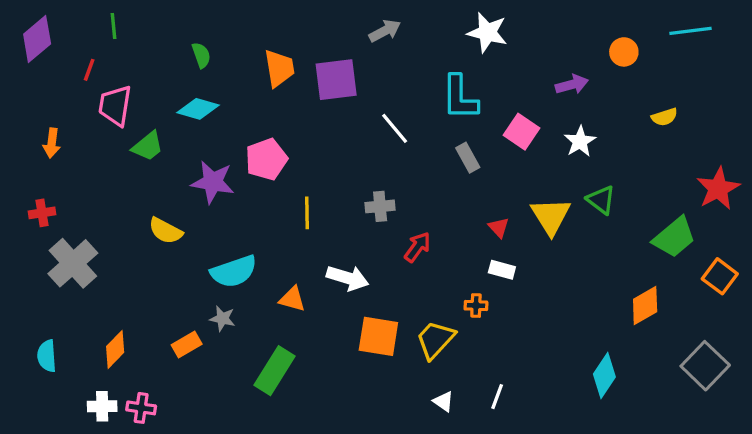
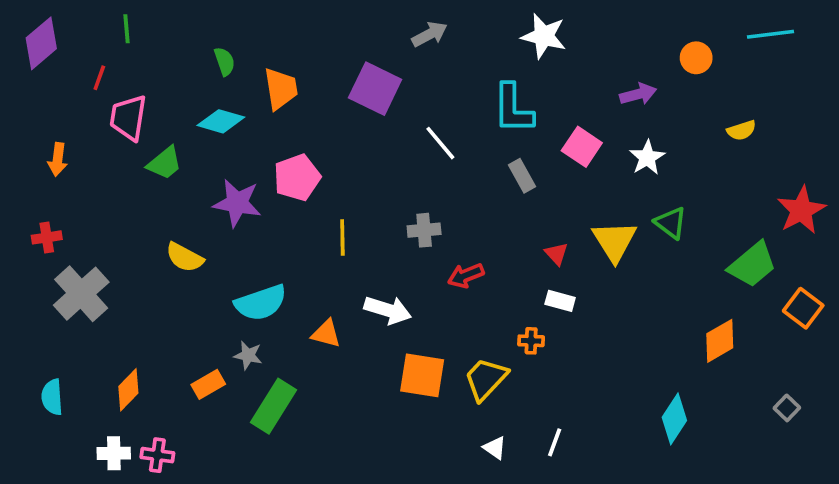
orange trapezoid: (279, 68) -> (281, 89), moved
purple square: (336, 80) -> (375, 89), turned 33
red arrow: (417, 247) -> (466, 276), turned -148
gray square: (705, 366) -> (787, 408), size x0.5
green rectangle: (274, 371) -> (273, 406), moved

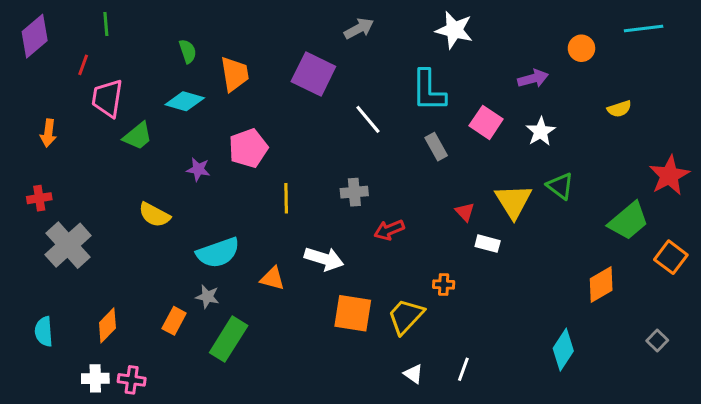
purple star: (237, 203) -> (198, 169), size x0.6
white rectangle: (560, 301) -> (488, 244), moved
orange rectangle: (208, 384) -> (174, 321), turned -32

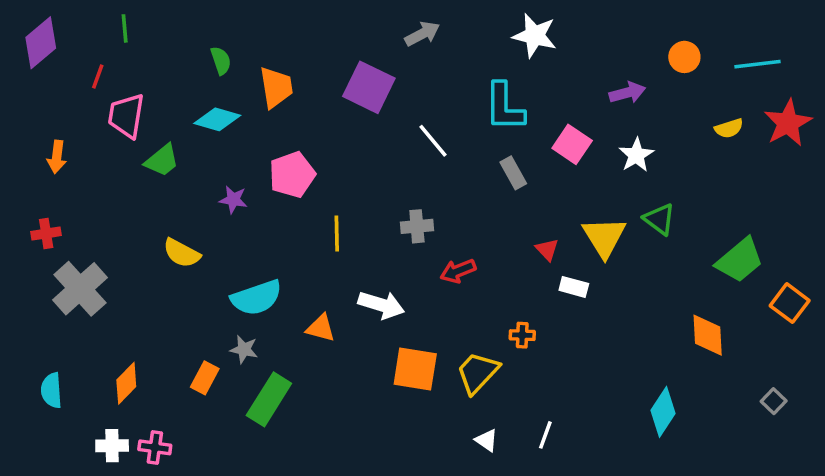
cyan line: (644, 29) -> (758, 64), moved
red star: (669, 175) -> (788, 123), moved
orange diamond: (601, 285) -> (708, 335), turned -63

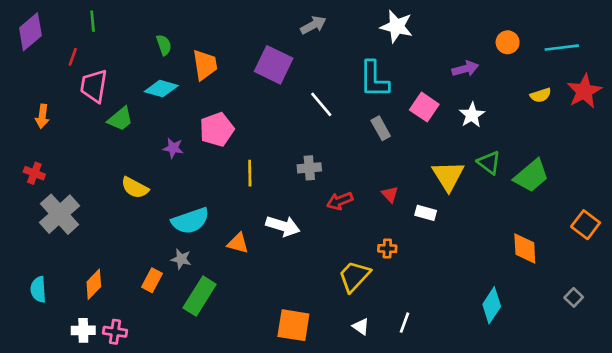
red cross: (46, 233) -> (34, 173), turned 30
red triangle: (547, 250) -> (390, 194), moved
green trapezoid: (740, 260) -> (531, 176), moved
orange square: (415, 369) -> (293, 325), moved

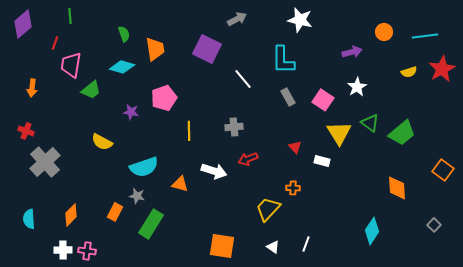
pink square: (424, 107) -> (323, 100), moved
red arrow: (340, 201) -> (248, 159), moved

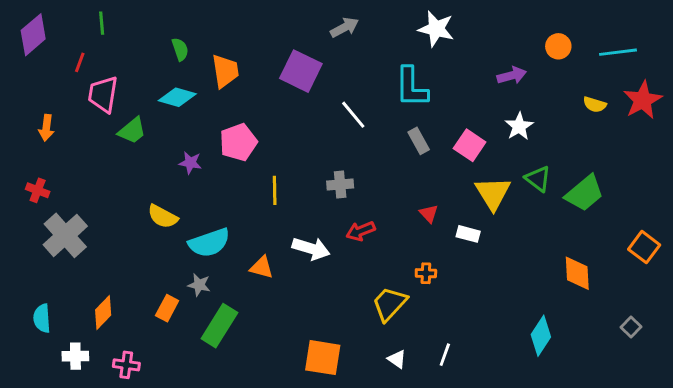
yellow semicircle: (409, 72) -> (595, 105), turned 35
yellow semicircle: (102, 142) -> (163, 217), moved
white cross: (63, 250) -> (75, 356), moved

